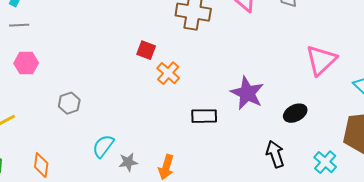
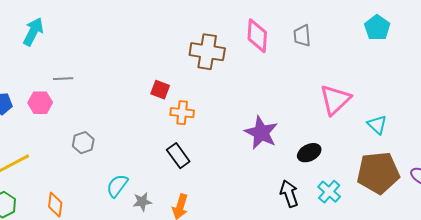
gray line: (19, 25) -> (63, 79), moved
orange cross: (168, 73) -> (182, 113), turned -35
black rectangle: (204, 116) -> (178, 156), moved, turned 55
cyan cross: (325, 162) -> (329, 192), moved

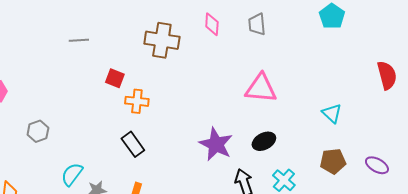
pink diamond: (257, 36) -> (212, 24), size x0.7
gray line: (63, 79) -> (79, 40), moved
pink triangle: (335, 100) -> (261, 88), moved, turned 48
purple star: (261, 133) -> (216, 144), moved
brown pentagon: (378, 173) -> (333, 161), size x0.6

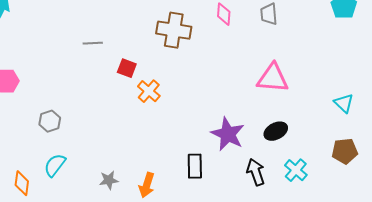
gray line: (79, 40) -> (93, 43), moved
orange cross: (137, 101) -> (149, 91), turned 35
black rectangle: (133, 144) -> (195, 166), moved, turned 35
cyan semicircle: (72, 174) -> (55, 165), moved

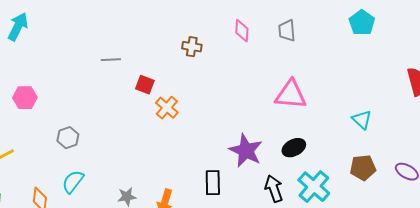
brown cross: (174, 30) -> (192, 47), size x0.6
cyan cross: (296, 170) -> (314, 187), size x1.4

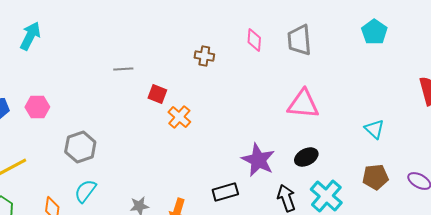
gray trapezoid: (287, 31) -> (299, 40), size x1.4
gray hexagon: (68, 138) -> (80, 147), size x1.4
black rectangle: (213, 183) -> (225, 192), turned 75

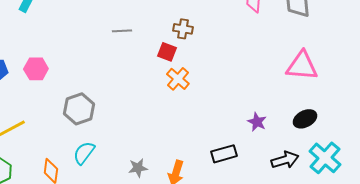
brown cross: (204, 56) -> (183, 29), moved
red square: (157, 94) -> (167, 52), moved
purple star: (258, 160) -> (257, 122), size x0.6
black arrow: (286, 198) -> (285, 160), turned 92

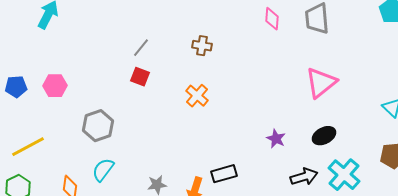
gray line: (122, 31) -> (141, 48), turned -48
red square: (167, 52) -> (140, 77), moved
pink triangle: (302, 66) -> (321, 83), turned -44
black rectangle: (224, 154) -> (224, 174), moved

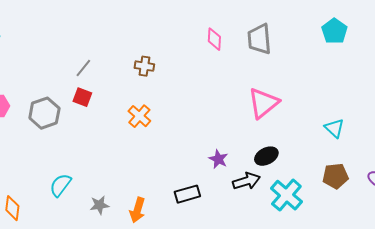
gray hexagon: (98, 126) -> (44, 113), moved
cyan semicircle: (103, 170) -> (60, 185), moved
black rectangle: (224, 174) -> (187, 194), moved
black arrow: (304, 177) -> (246, 181), moved

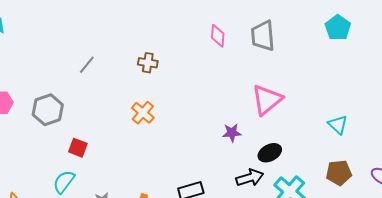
red square: (82, 97) -> (78, 148), moved
purple star: (218, 159) -> (232, 133), moved, turned -30

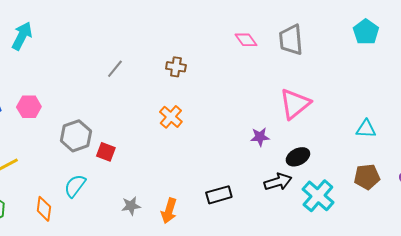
pink diamond: (218, 36) -> (246, 40), turned -40
gray hexagon: (48, 110) -> (76, 136), moved
cyan triangle: (338, 125) -> (366, 129), turned -40
cyan semicircle: (64, 182) -> (75, 186), moved

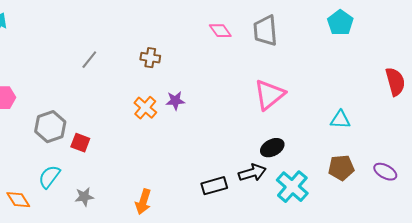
purple star: (260, 137) -> (175, 101), moved
black rectangle: (219, 195) -> (214, 186), moved
gray star: (131, 206) -> (84, 197), moved
orange diamond: (44, 209) -> (18, 200), turned -40

